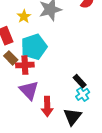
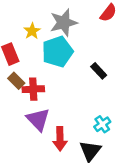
cyan pentagon: (34, 47) -> (57, 52), moved
black rectangle: (80, 81) -> (99, 71), moved

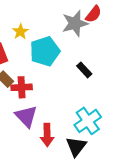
gray star: (64, 23) -> (75, 23), moved
cyan cross: (102, 124) -> (88, 121), size x1.6

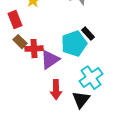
cyan pentagon: (45, 51) -> (74, 44), moved
purple triangle: (26, 116) -> (50, 60), moved, turned 40

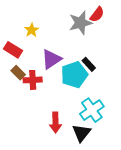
red rectangle: (15, 20) -> (13, 50), turned -36
purple triangle: (50, 60) -> (51, 59), moved

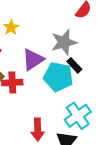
gray star: (80, 23) -> (64, 42), moved
cyan pentagon: (74, 75) -> (58, 77), turned 30

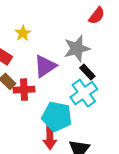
cyan pentagon: (58, 77) -> (57, 117), moved
cyan cross: (78, 116) -> (84, 93), moved

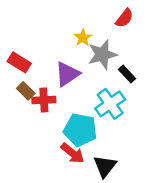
yellow star: (23, 33) -> (83, 38), moved
black rectangle: (87, 72) -> (127, 74), moved
red arrow: (50, 138) -> (72, 153), turned -50

